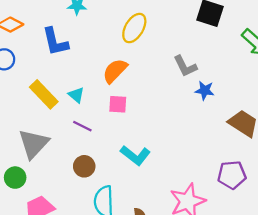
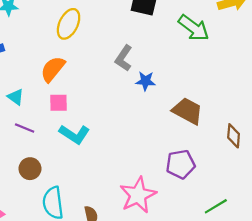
gray L-shape: (185, 66) -> (124, 58), turned 65
cyan L-shape: (135, 155) -> (74, 134), moved

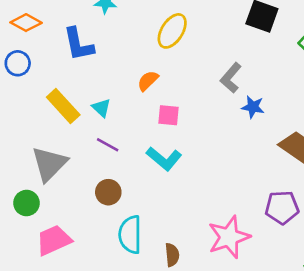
orange semicircle: (53, 69) -> (148, 81), size x0.7
pink square: (59, 103) -> (169, 115), moved

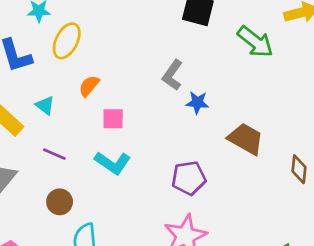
yellow ellipse: (172, 31) -> (67, 41), moved
cyan triangle: (101, 108) -> (45, 105), moved
purple pentagon: (282, 207) -> (189, 178), moved

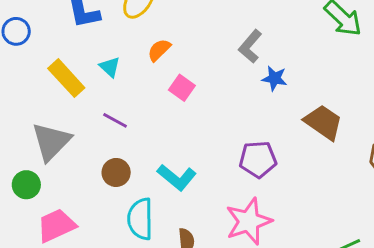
pink square: (113, 119) -> (182, 88), turned 30
cyan L-shape: (113, 163) -> (177, 177), moved

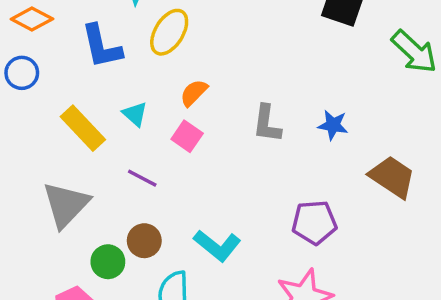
gray L-shape: (250, 46) -> (267, 124), moved, turned -32
pink square: (182, 88) -> (187, 136), moved
green circle: (26, 185) -> (108, 262), moved

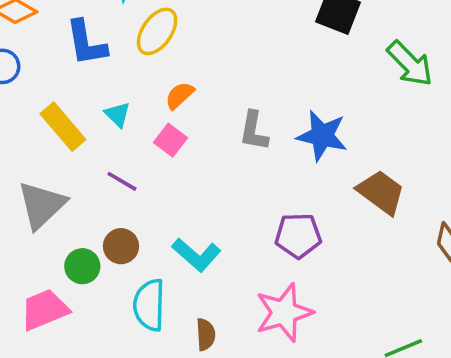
blue star: (333, 125) -> (322, 136), size x1.6

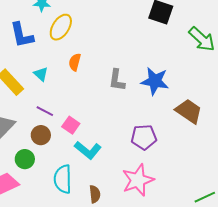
orange semicircle: (180, 95) -> (75, 62), turned -30
pink square: (171, 140) -> (71, 125), moved
brown circle: (121, 246) -> (41, 135), moved

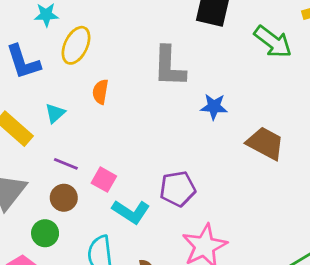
cyan triangle: (41, 74) -> (55, 113), turned 42
gray L-shape: (117, 80) -> (169, 66), moved, size x1.4
blue star: (155, 81) -> (214, 107), size x0.7
purple pentagon: (144, 137) -> (178, 189), moved

